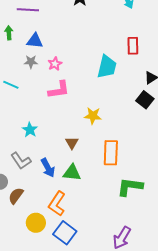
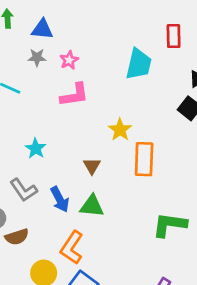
yellow star: (93, 116) -> (120, 130), turned 30
orange rectangle: (111, 153) -> (144, 159), moved
brown semicircle: (16, 196) -> (17, 237), turned -144

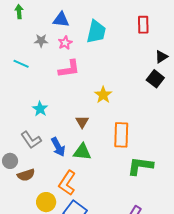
blue triangle: (42, 29) -> (61, 20), moved
cyan trapezoid: (139, 64) -> (96, 32), moved
orange rectangle: (144, 159) -> (121, 135), moved

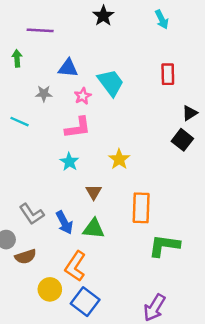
cyan trapezoid: (96, 32) -> (111, 83), turned -50
pink star: (65, 43) -> (83, 96), moved
cyan star: (40, 109) -> (69, 162), moved

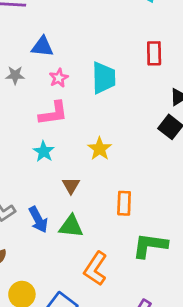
cyan trapezoid: (111, 83) -> (104, 78), moved, turned 36
orange rectangle: (141, 208) -> (124, 203), size x0.7
orange L-shape: (75, 266) -> (95, 269), moved

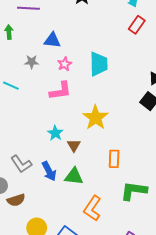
red rectangle: (154, 53) -> (137, 25), moved, turned 36
yellow star: (100, 149) -> (95, 118), size x1.4
cyan star: (44, 151) -> (55, 133), moved

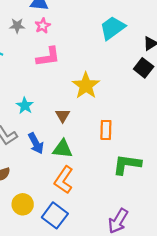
pink star: (65, 64) -> (43, 26), moved
cyan trapezoid: (99, 64) -> (113, 28), moved, turned -125
cyan star: (55, 133) -> (25, 106), moved
orange L-shape: (92, 208) -> (64, 180), moved

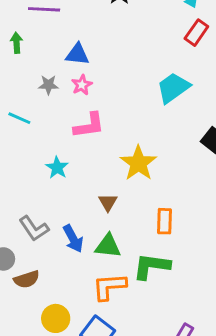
cyan star: (25, 106) -> (57, 168), moved
green L-shape: (127, 164) -> (151, 266), moved
orange L-shape: (64, 180) -> (109, 287), turned 52

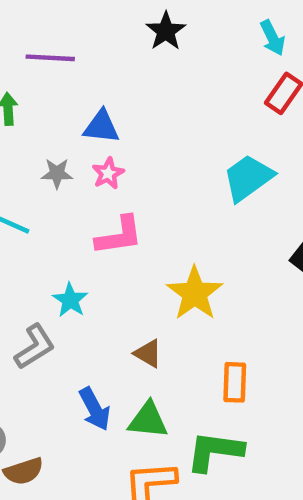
brown triangle: (108, 202) -> (148, 353), turned -30
gray L-shape: (34, 228) -> (35, 347), moved, turned -88

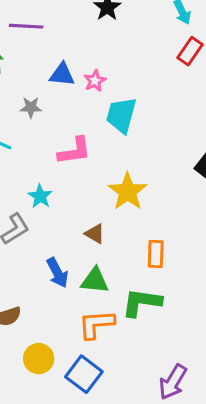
pink star: (108, 173) -> (95, 81), moved
cyan trapezoid: (248, 178) -> (121, 115), moved, turned -39

